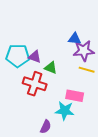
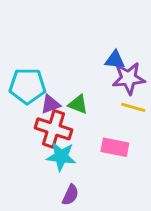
purple triangle: (35, 57) -> (50, 104), moved, turned -40
cyan star: (65, 111) -> (61, 156), moved

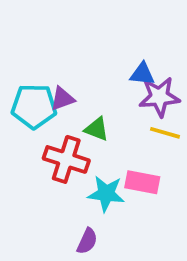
purple triangle: (50, 104) -> (62, 99), moved
cyan star: (61, 156) -> (106, 194), moved

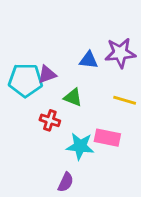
blue triangle: (142, 74) -> (89, 60), moved
purple star: (159, 97) -> (120, 53), moved
red cross: (66, 159) -> (50, 120), size x0.6

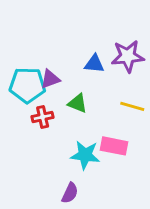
red cross: (50, 120) -> (43, 117), moved, turned -30

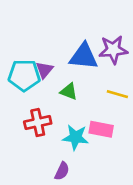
blue triangle: (94, 64) -> (84, 56), size x1.6
purple triangle: (50, 79) -> (44, 70), turned -30
red cross: (43, 117) -> (38, 122), moved, size x1.4

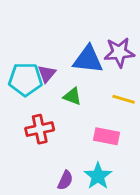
cyan star: (75, 137) -> (98, 176), moved, turned 30

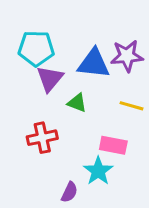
purple triangle: (47, 74) -> (50, 79), size x1.4
cyan pentagon: (25, 79) -> (36, 48), moved
cyan star: (98, 176) -> (98, 171), moved

